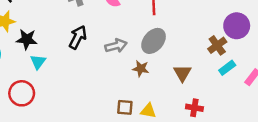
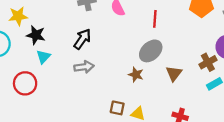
gray arrow: (116, 46) -> (84, 67), moved
brown triangle: (182, 73) -> (174, 74), moved

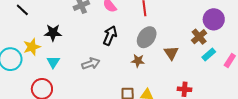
yellow star: (18, 16) -> (32, 47), moved
black star: (36, 35) -> (53, 33), moved
black arrow: (82, 39) -> (110, 35), moved

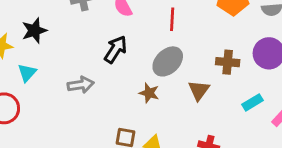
black star: (53, 33) -> (34, 31), turned -30
brown cross: (199, 37) -> (228, 62), moved, turned 35

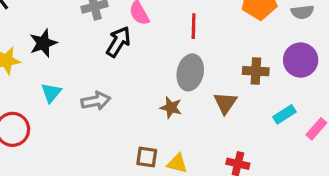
black arrow: (116, 49) -> (118, 42), moved
gray ellipse: (168, 61) -> (190, 72), turned -32
cyan triangle: (27, 73) -> (51, 93), moved

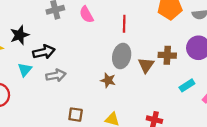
black arrow: (118, 42) -> (44, 52), moved, turned 45
brown triangle: (225, 103) -> (146, 65), moved
brown square: (147, 157) -> (76, 115), moved

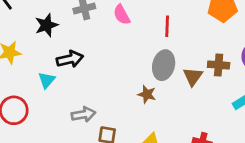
black star: (20, 35) -> (46, 25), moved
gray arrow: (56, 75) -> (83, 114), moved

